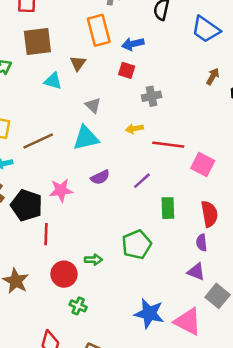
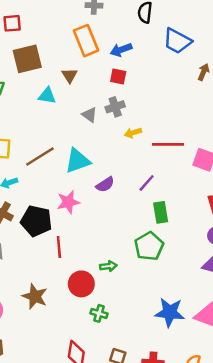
blue trapezoid: (206, 29) -> (177, 41), moved
gray cross: (151, 96) -> (115, 107), moved
cyan triangle: (86, 138) -> (78, 161), moved
green rectangle: (168, 208) -> (161, 212), moved

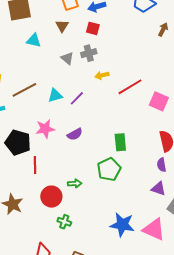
brown triangle: (69, 76) -> (62, 26), moved
red line: (168, 144) -> (130, 87), turned -35
cyan triangle: (78, 161) -> (55, 95), size x0.7
purple line: (147, 183) -> (77, 98), moved
purple semicircle: (105, 185) -> (75, 134), moved

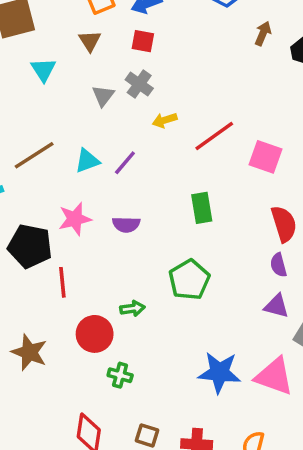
cyan triangle: (34, 40) -> (43, 70), turned 49
gray cross: (89, 53) -> (139, 84), turned -35
gray triangle: (67, 58) -> (103, 96), turned 32
purple semicircle: (75, 134) -> (126, 224), turned 35
green rectangle: (120, 142) -> (202, 208), moved

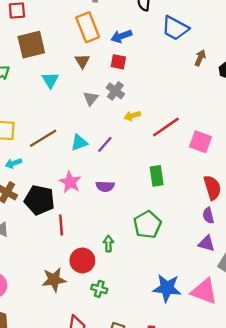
pink star: (75, 219) -> (70, 182), turned -30
green arrow: (132, 308) -> (108, 244), turned -84
brown star: (29, 352) -> (54, 280), moved, turned -30

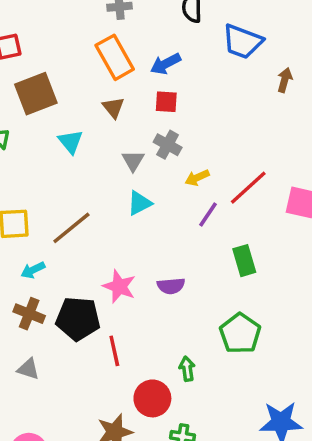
cyan triangle: (79, 143) -> (139, 203), moved
purple line: (105, 144) -> (208, 214), moved

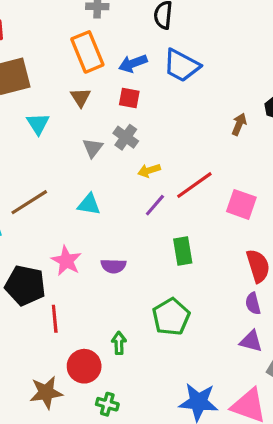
blue trapezoid: (242, 41) -> (182, 65), moved
brown arrow: (285, 80) -> (239, 124), moved
cyan triangle: (139, 203) -> (89, 204), moved, turned 30

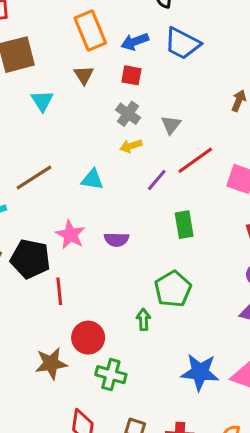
gray triangle: (93, 148) -> (171, 125), moved
yellow arrow: (149, 170) -> (131, 146), moved
green arrow: (119, 343) -> (144, 320), moved
green cross: (107, 404) -> (111, 375), size x1.4

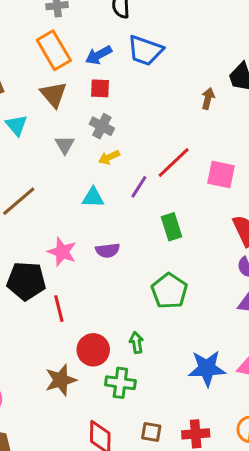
brown triangle: (84, 75) -> (54, 94), size x1.4
gray triangle: (171, 125) -> (65, 145), moved
cyan triangle: (92, 179) -> (93, 197), moved
green arrow: (144, 320) -> (136, 343), moved

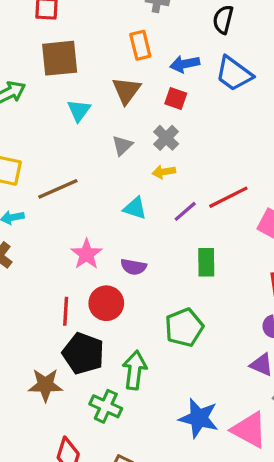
orange rectangle: (54, 50) -> (140, 45), size x0.7
black pentagon: (26, 281) -> (83, 353), moved
green arrow: (136, 343) -> (135, 370), size x1.6
red circle: (93, 350) -> (106, 303), moved

